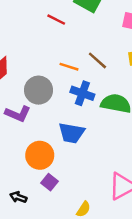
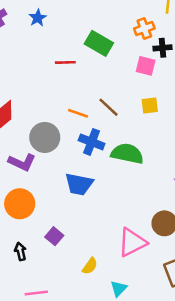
red line: (56, 20) -> (65, 62), turned -30
orange circle: (40, 155) -> (20, 204), moved
black arrow: (18, 197) -> (20, 251), turned 56

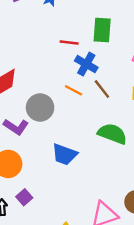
green rectangle: (99, 43) -> (102, 30), turned 55
blue cross: (92, 142) -> (86, 64), moved
purple square: (54, 236) -> (24, 197), moved

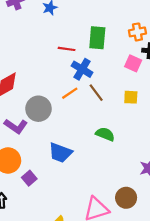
orange line: (73, 90) -> (70, 93), turned -63
green semicircle: (112, 134) -> (105, 134), size x0.7
purple square: (24, 197) -> (29, 178), moved

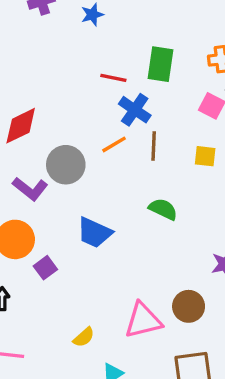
brown line: (96, 93) -> (154, 146), turned 36

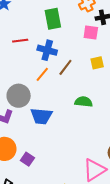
red line: (113, 78) -> (20, 41), moved
brown line: (154, 146) -> (65, 67), turned 54
blue trapezoid: (94, 233) -> (41, 116), moved

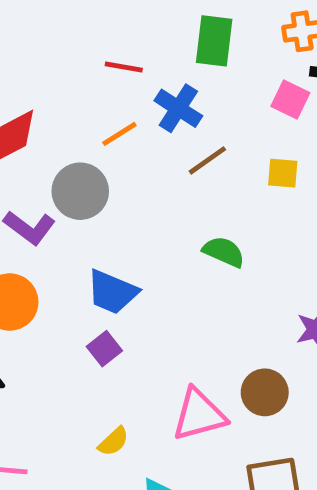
orange line: (42, 74) -> (119, 134), moved
blue trapezoid: (41, 116) -> (112, 292), moved
purple square: (27, 159) -> (104, 349), moved

